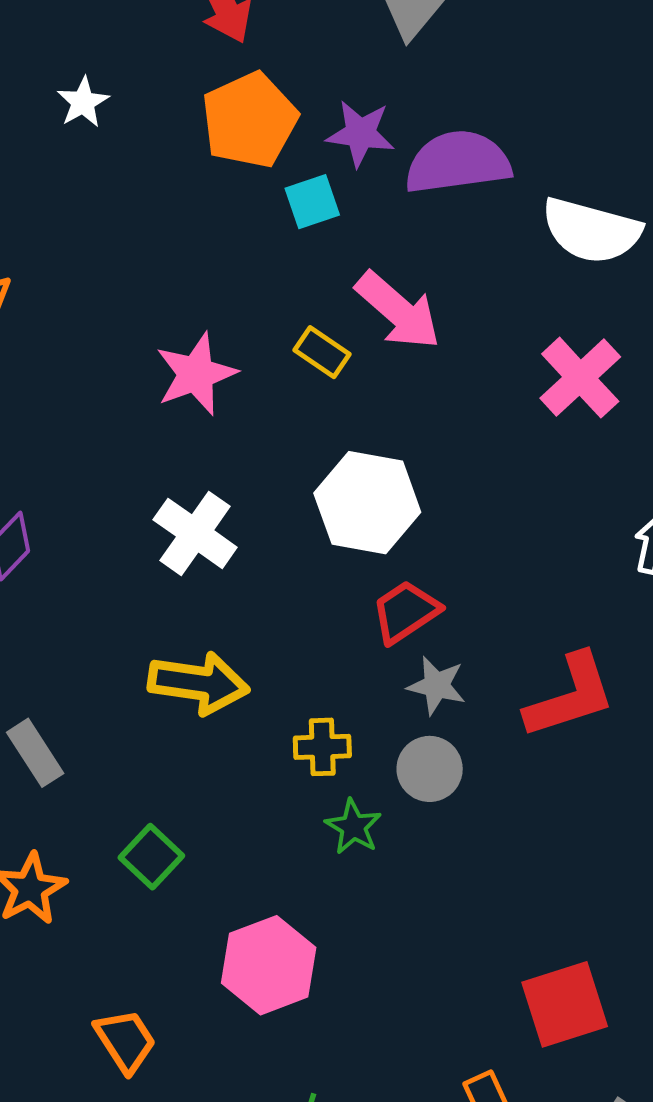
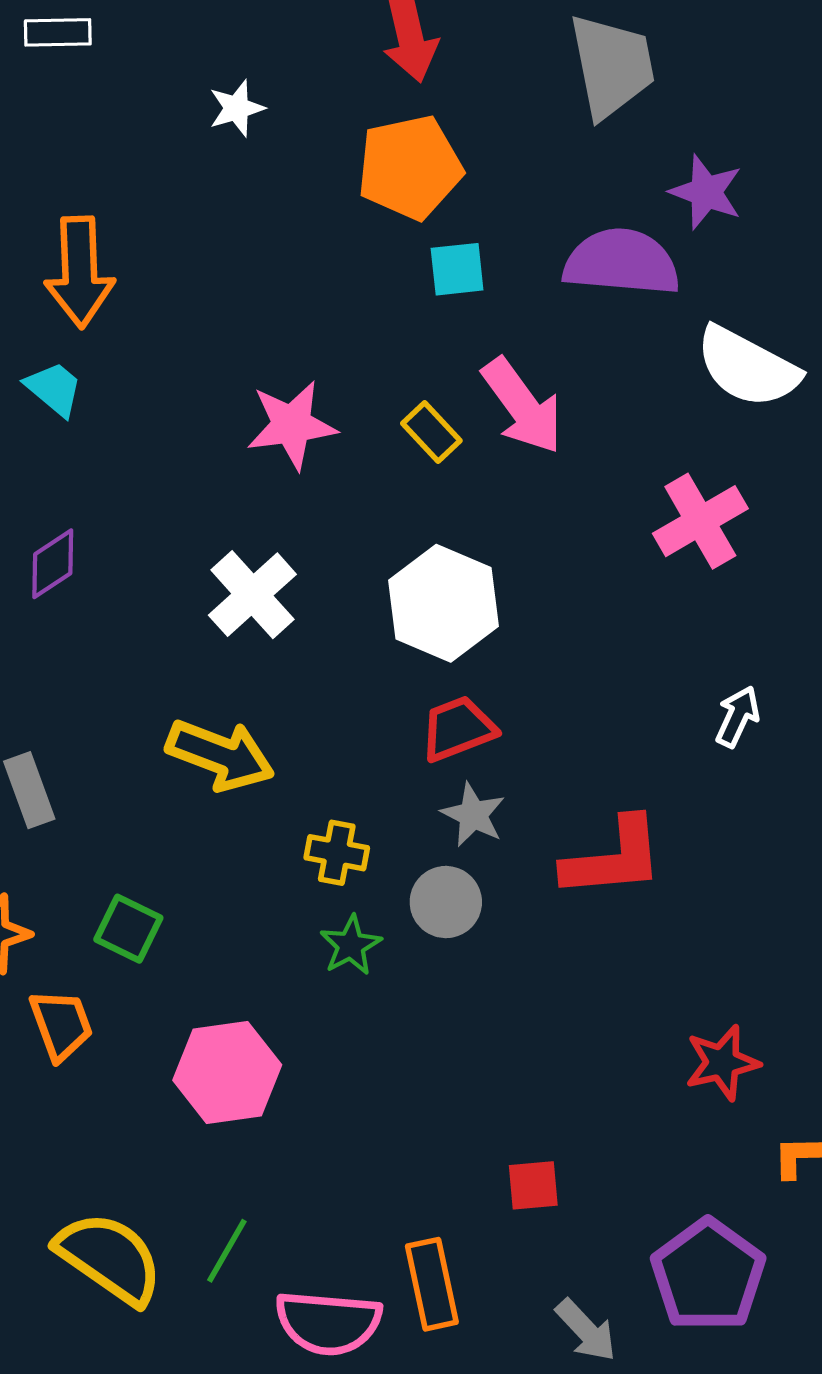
purple star: (360, 133) -> (706, 192), moved
green square: (151, 857) -> (128, 929), turned -30
red square: (565, 1004) -> (533, 1185), size x0.6
orange trapezoid: (125, 1041) -> (61, 1025), moved

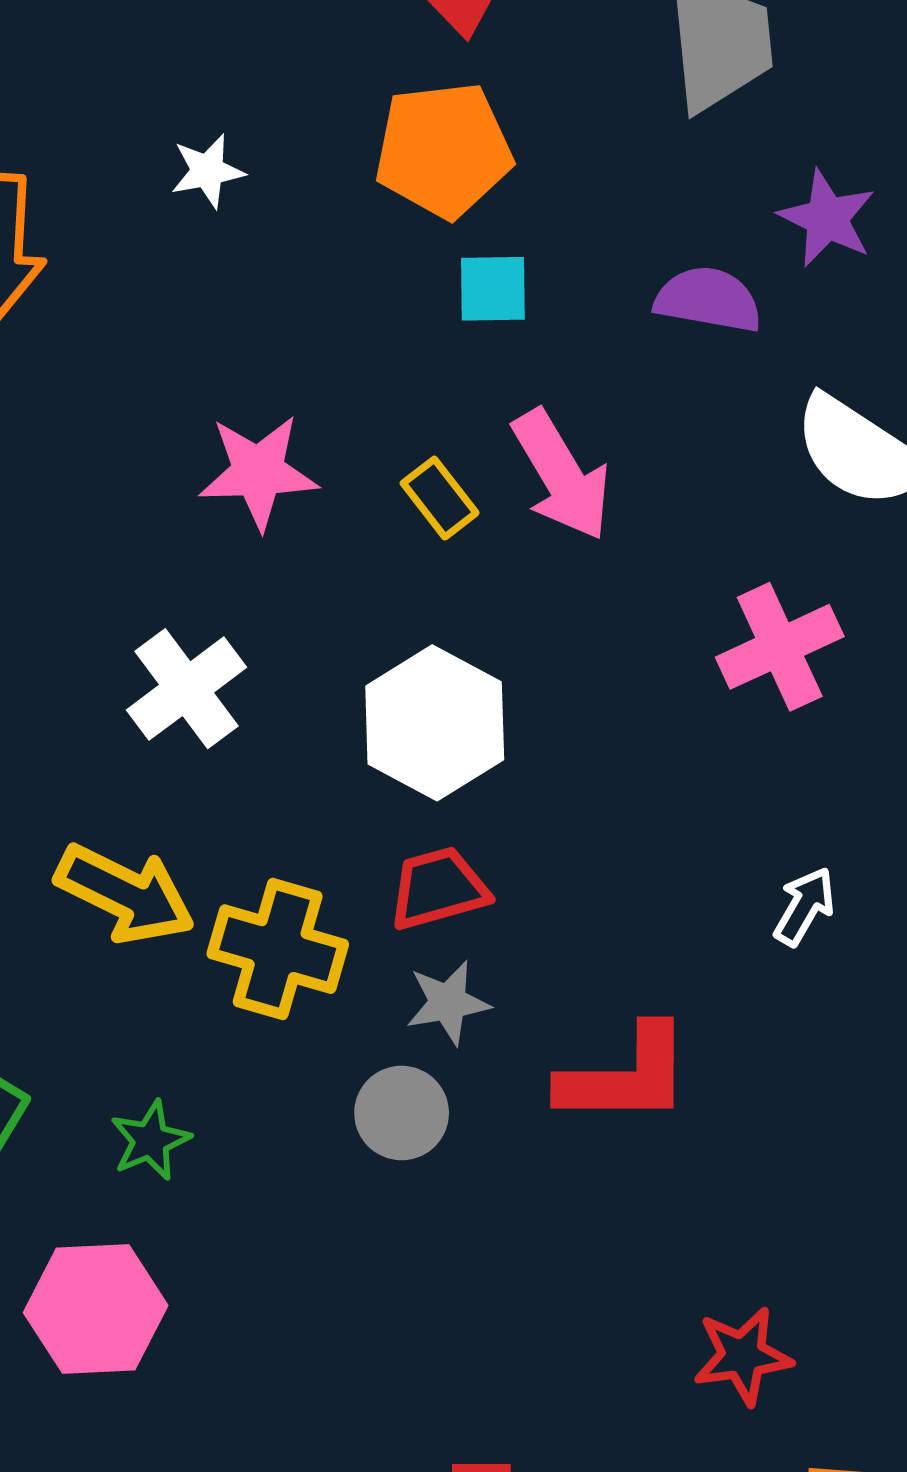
white star: (237, 108) -> (208, 171), moved
purple semicircle: (622, 262) -> (708, 300), size x0.7
gray star: (473, 815) -> (448, 1003), turned 30
yellow cross: (337, 853) -> (278, 949), moved, size x1.6
green star: (351, 945) -> (150, 1140), moved

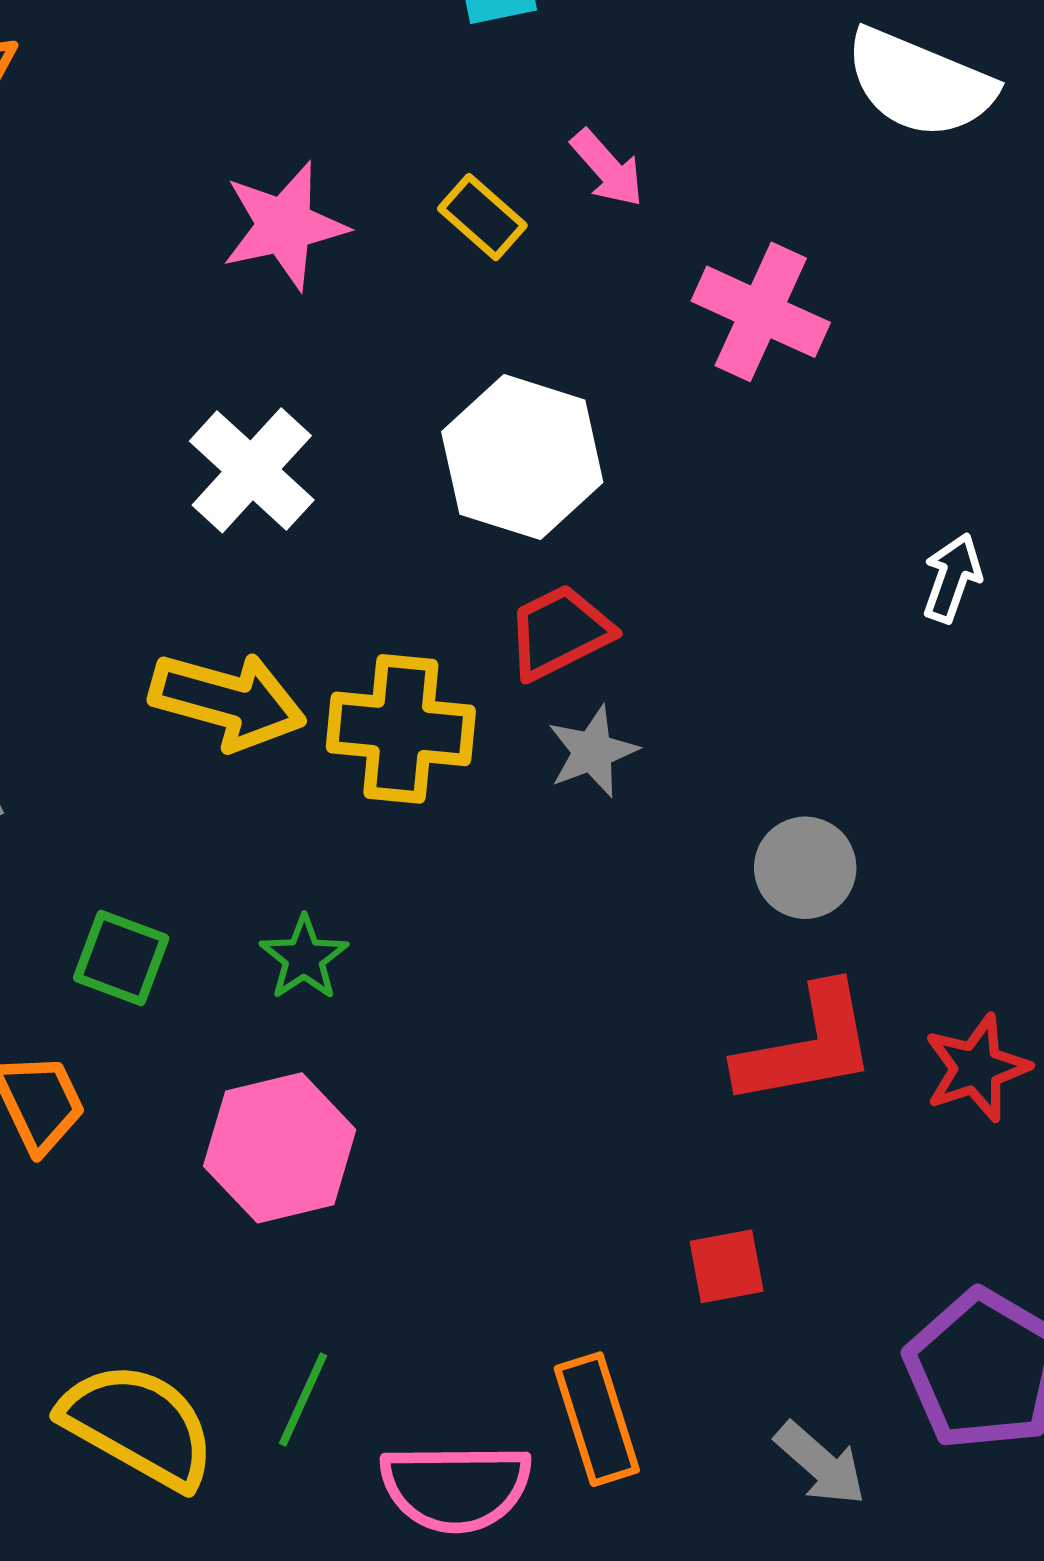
pink arrow: (561, 475) -> (607, 168), size x0.6
pink cross: (780, 647) -> (761, 312), moved, turned -30
red L-shape: (625, 1076) -> (807, 1046), moved
gray circle: (402, 1113) -> (805, 868), moved

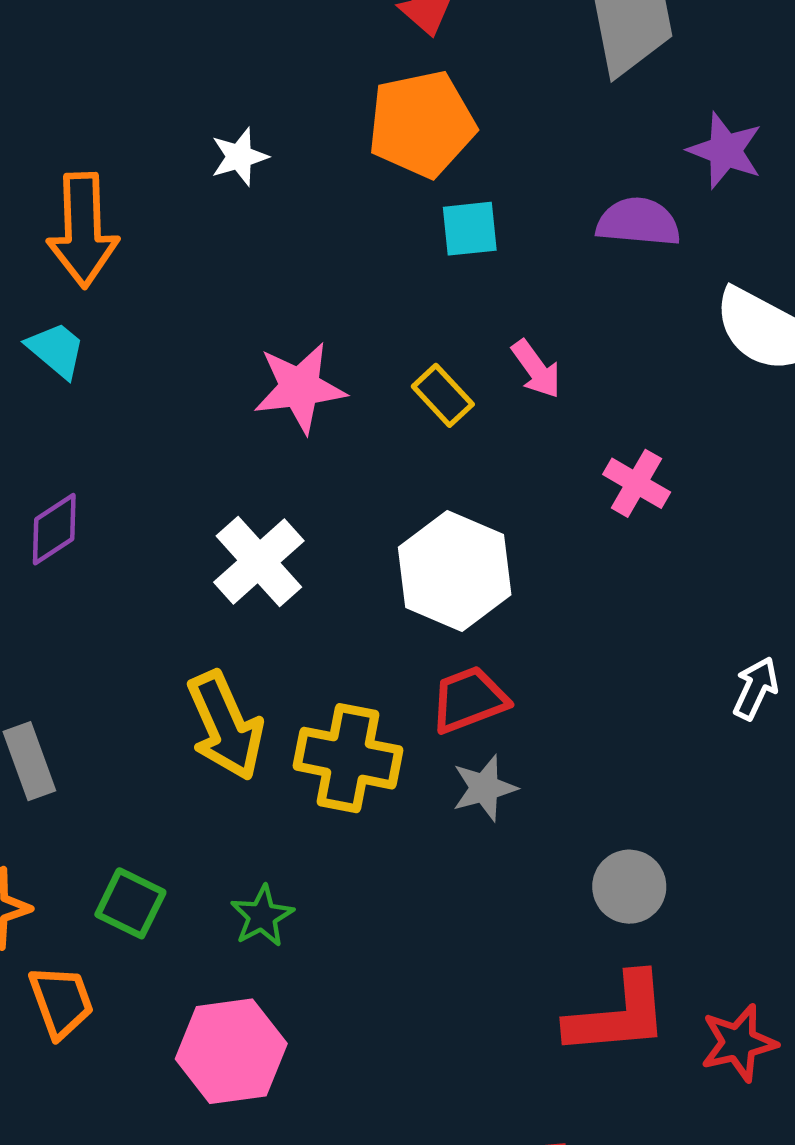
pink cross: (761, 312) -> (637, 483), size x0.7
yellow arrow: (228, 701) -> (225, 726), turned 45

